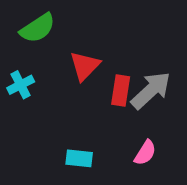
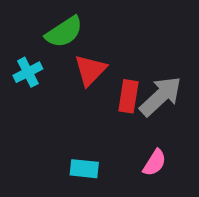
green semicircle: (38, 28) -> (64, 32), moved
cyan cross: (21, 85) -> (28, 72), moved

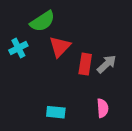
gray arrow: (161, 96) -> (107, 64), size x0.7
pink semicircle: (155, 163) -> (103, 108), turned -36

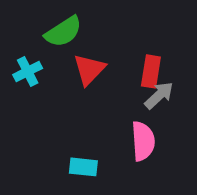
red rectangle: (85, 64) -> (151, 71), moved
pink semicircle: (103, 108) -> (143, 141), moved, size x1.4

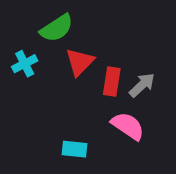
red rectangle: (151, 71) -> (112, 82), moved
pink semicircle: (143, 141) -> (128, 126), turned -52

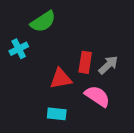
red triangle: (80, 62) -> (61, 79), moved, turned 35

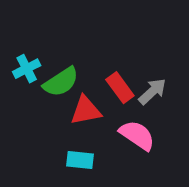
green semicircle: (43, 22) -> (61, 82), moved
red rectangle: (85, 62) -> (120, 88), turned -45

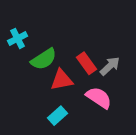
cyan cross: (27, 69) -> (18, 38), moved
cyan rectangle: (80, 160) -> (58, 116), turned -48

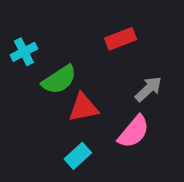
red rectangle: (86, 63) -> (121, 39), moved, turned -75
pink semicircle: (99, 98) -> (134, 132), turned 96

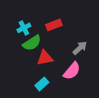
red rectangle: (121, 39) -> (54, 25), moved
cyan cross: (24, 52) -> (24, 28), moved

